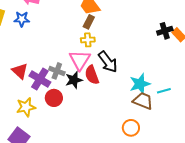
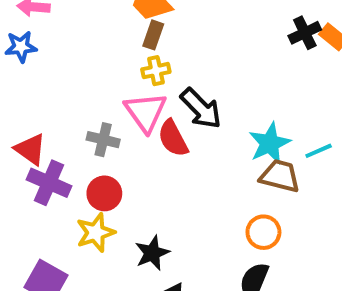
purple cross: (40, 79) -> (49, 183), moved
black star: (74, 80) -> (152, 253), moved
yellow star: (26, 107) -> (96, 233), moved

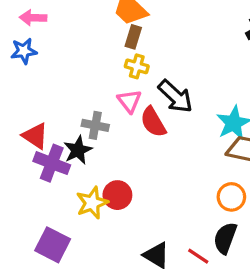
yellow cross: (156, 71) -> (137, 66), turned 30
pink triangle: (145, 112) -> (129, 101), size x0.7
red circle: (104, 193) -> (117, 195), moved
black star: (152, 253) -> (78, 150), moved

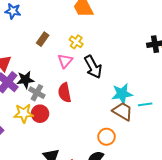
brown rectangle: (133, 37) -> (43, 39), moved
red semicircle: (153, 122) -> (65, 93), moved
gray cross: (95, 125) -> (37, 93), moved

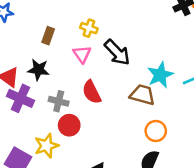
black star: (25, 80) -> (38, 70), moved, turned 30
brown trapezoid: (123, 111) -> (142, 95), moved
yellow star: (24, 113) -> (46, 146), moved

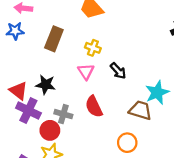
brown rectangle: (48, 36) -> (54, 39), moved, size x1.5
black arrow: (117, 52) -> (118, 71), size x0.7
red circle: (69, 125) -> (50, 130), moved
orange circle: (156, 131) -> (127, 143), moved

